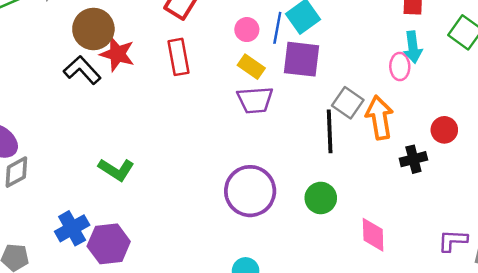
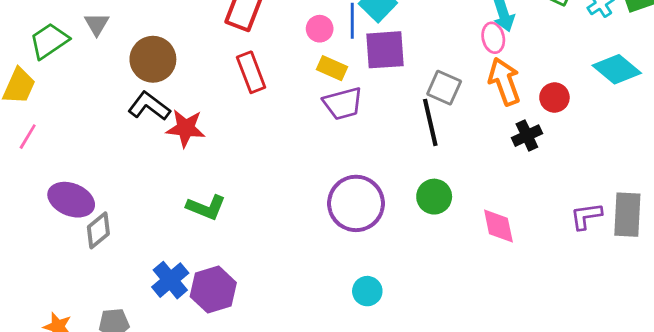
red star: (117, 54) -> (186, 128), moved
orange arrow: (379, 118) -> (504, 81), moved

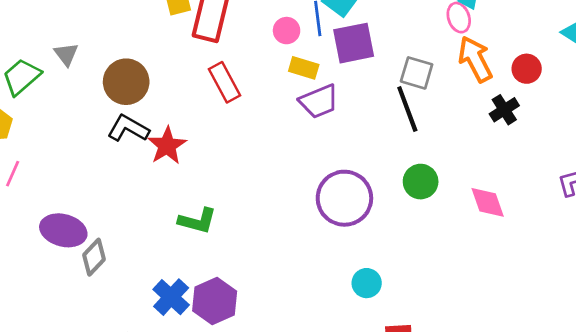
red star: (186, 128) -> (167, 146), turned -30

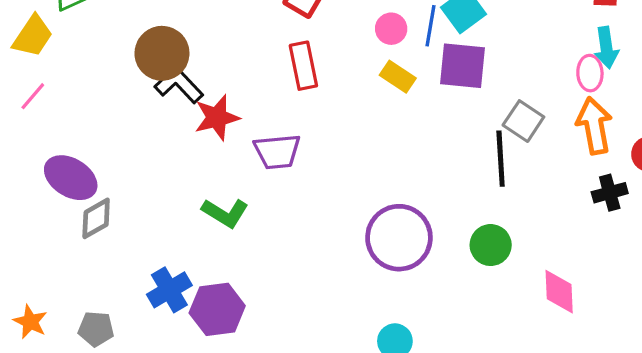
brown circle: (126, 82) -> (162, 53), moved
purple trapezoid: (319, 101) -> (277, 152), moved

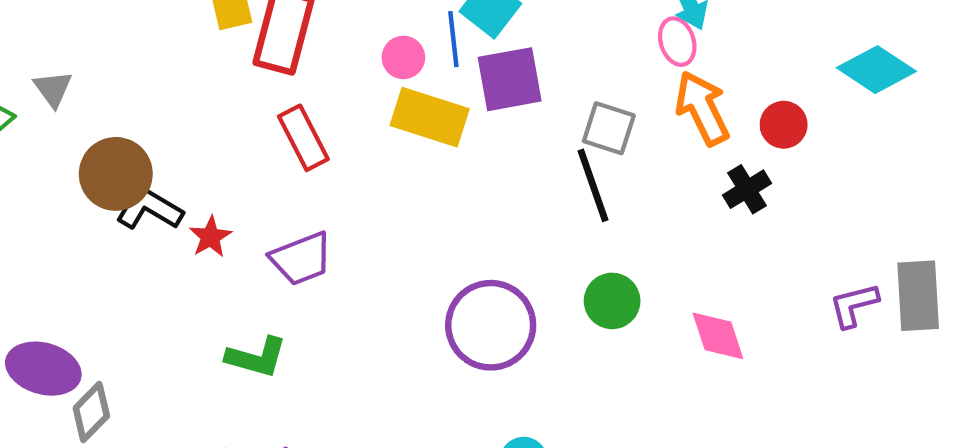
yellow rectangle: (398, 77) -> (430, 117), size x1.6
red star: (217, 118) -> (210, 237), size x0.7

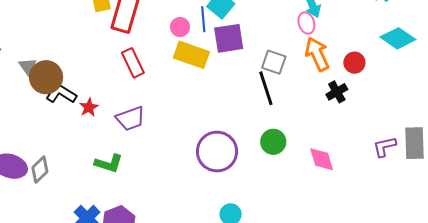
gray triangle: (53, 89) -> (28, 66), moved
gray diamond: (91, 412) -> (40, 170), moved

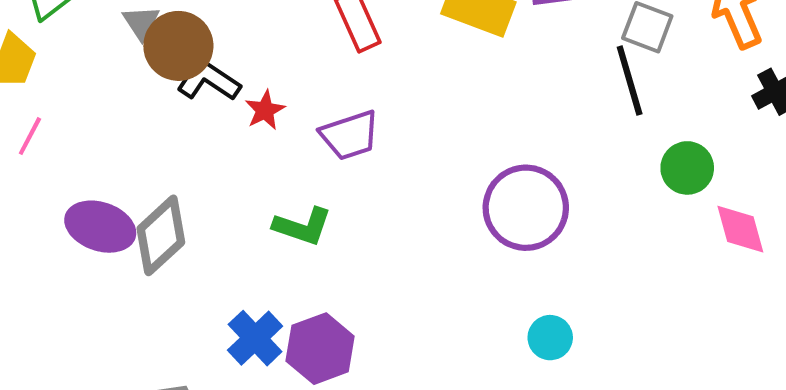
green circle: (273, 142) -> (687, 168), moved
gray diamond: (40, 170) -> (161, 235), size x1.4

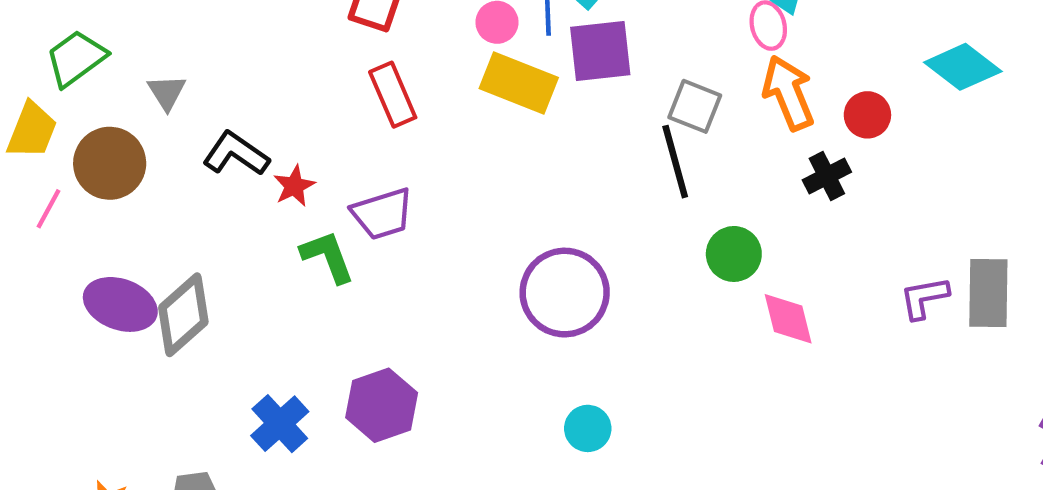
brown circle: (178, 46) -> (110, 163), moved
green L-shape: (303, 226) -> (327, 257), moved, turned -130
purple hexagon: (320, 349) -> (382, 405), moved

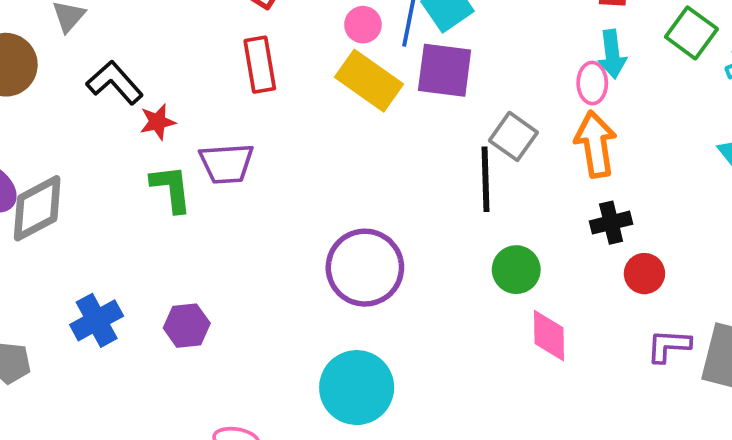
red circle: (867, 115) -> (644, 274), moved
purple hexagon: (382, 405) -> (187, 326), size x0.7
cyan circle: (588, 428) -> (357, 388), size x1.8

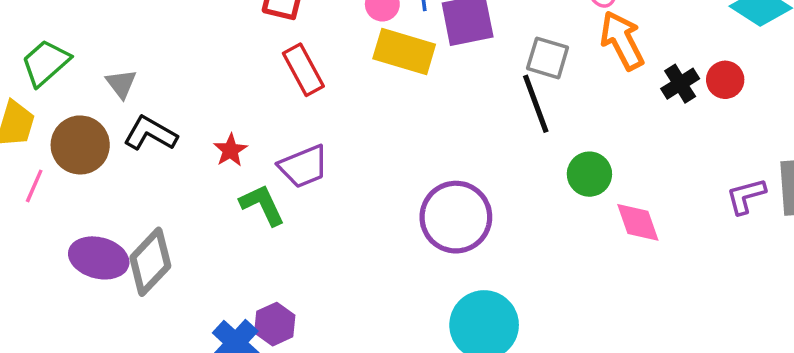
black L-shape: (115, 83) -> (150, 133), moved
black cross: (611, 223) -> (680, 84), moved
red circle: (644, 274) -> (725, 80), moved
purple hexagon: (187, 326) -> (275, 324), moved

